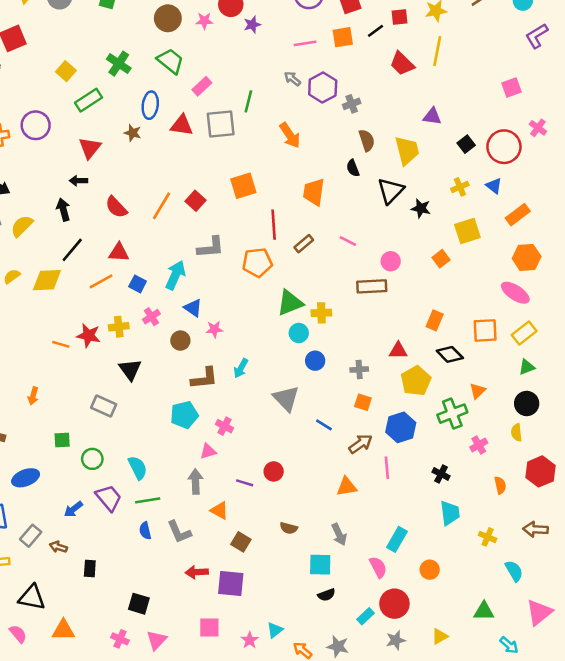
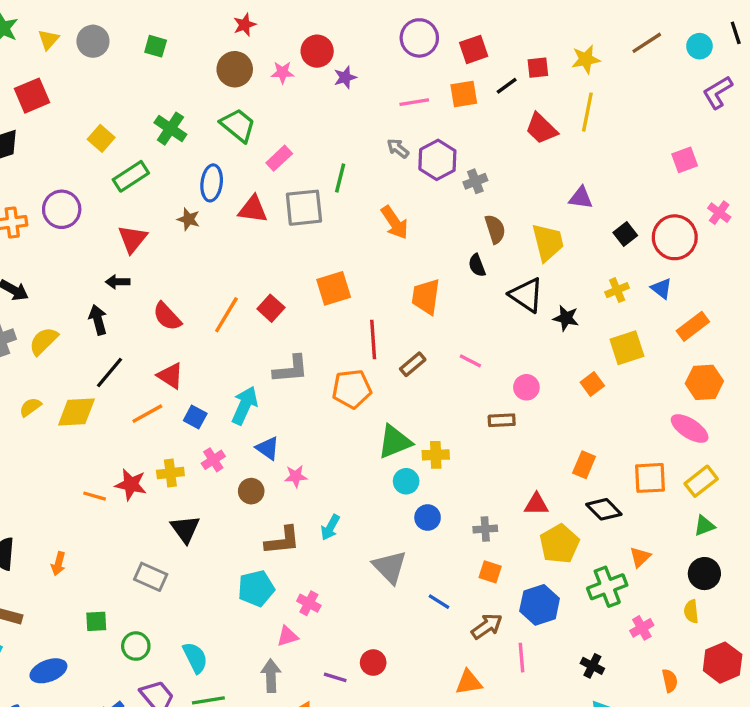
black triangle: (391, 191) -> (526, 295), turned -40
red triangle: (119, 252) -> (170, 376), turned 30
brown rectangle: (372, 286) -> (502, 420), size x0.7

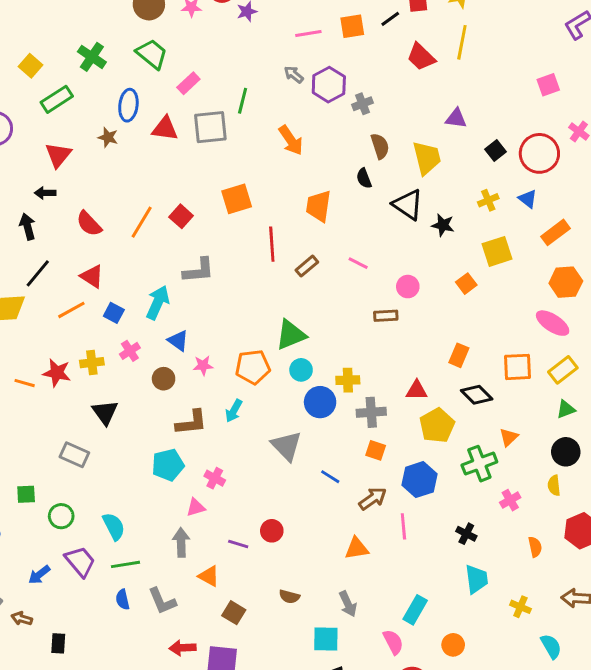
orange pentagon: (352, 389) -> (253, 367), moved
yellow cross: (436, 455) -> (348, 380), moved
blue circle: (428, 518) -> (320, 402), size x1.4
gray cross: (485, 529) -> (371, 412), size x1.4

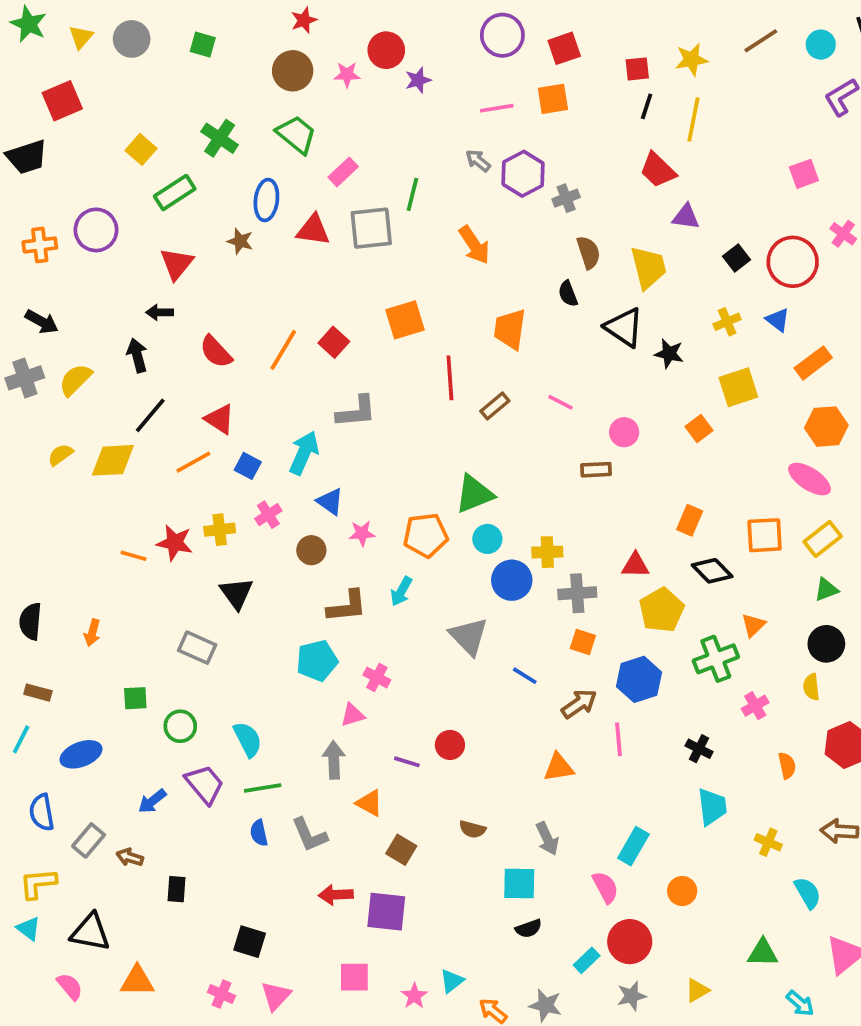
black line: (390, 19) -> (647, 106), moved, turned -36
red trapezoid: (421, 57) -> (658, 170), moved

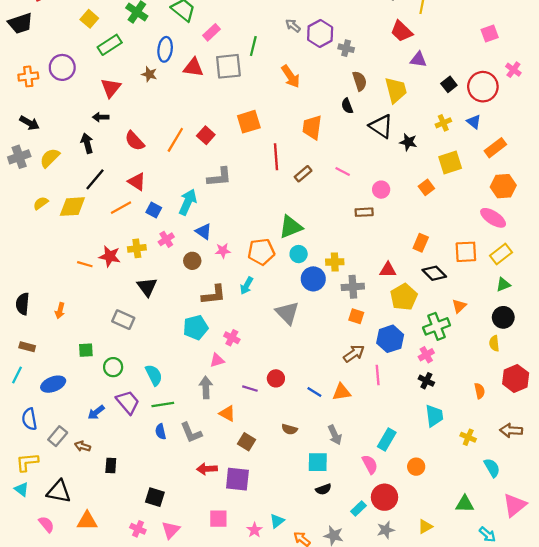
gray cross: (566, 198) -> (346, 48), turned 35
blue line: (525, 676) -> (314, 392), moved
pink cross: (755, 706) -> (426, 355), moved

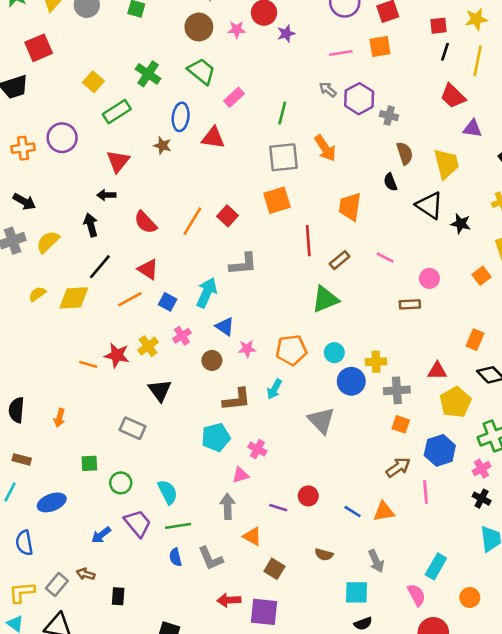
gray square: (228, 66) -> (284, 157), moved
green triangle: (291, 227) -> (325, 299), moved
yellow cross: (137, 248) -> (148, 346), turned -30
gray rectangle: (58, 436) -> (57, 585), moved

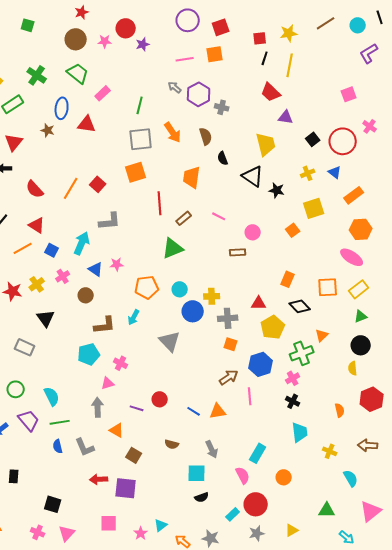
brown semicircle: (405, 153) -> (206, 136), moved
pink star: (247, 349) -> (117, 264), moved

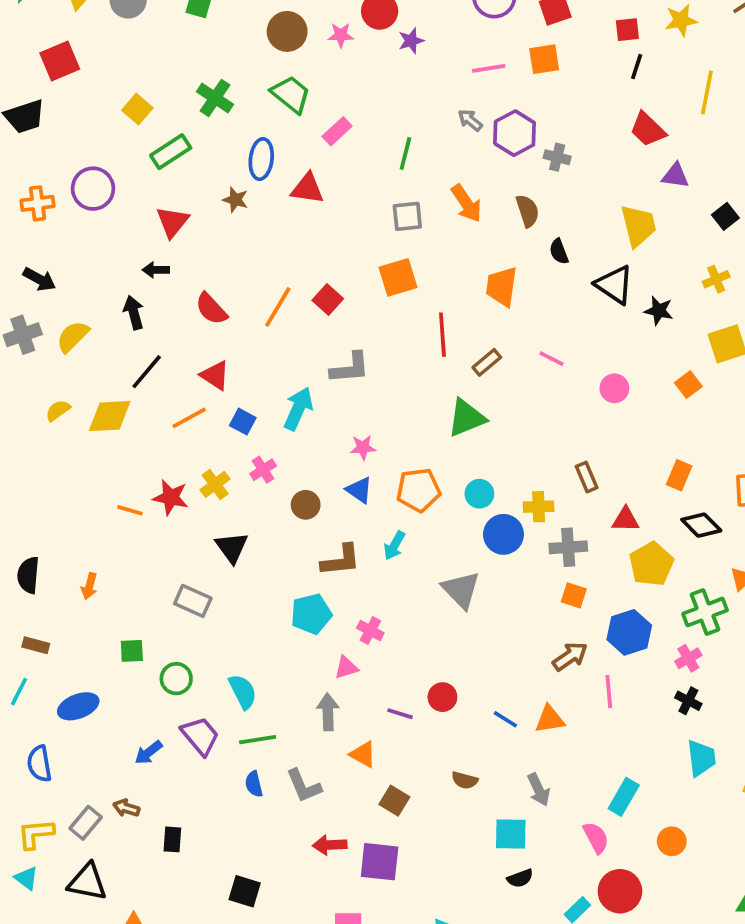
yellow line: (290, 65) -> (707, 92), moved
gray square: (141, 139) -> (407, 216), size x0.7
brown rectangle: (238, 252) -> (587, 477), moved, turned 70
blue triangle: (96, 269) -> (359, 490), moved

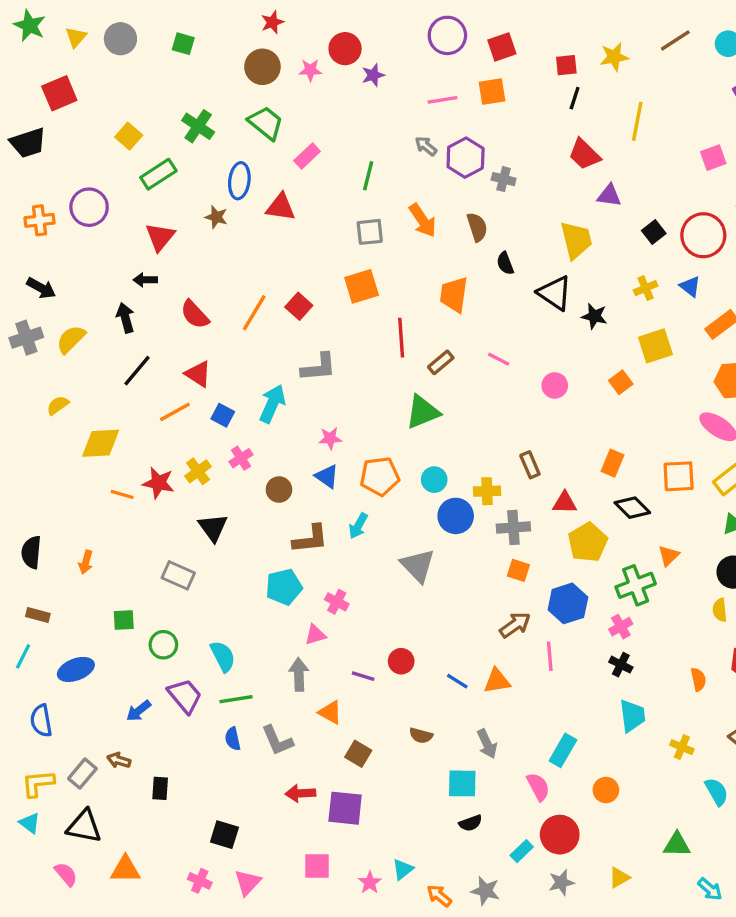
yellow diamond: (110, 416) -> (101, 443), moved

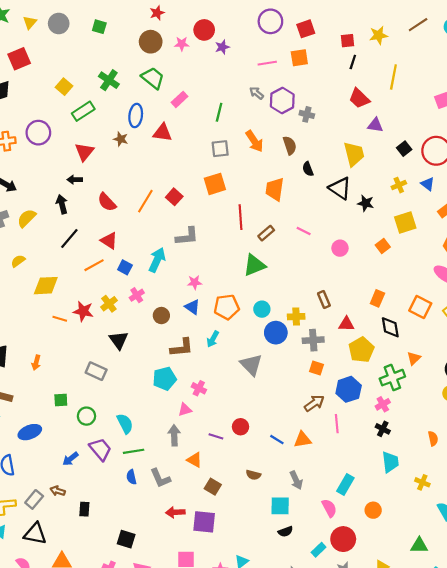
orange square: (679, 476) -> (420, 307), turned 30
black diamond: (632, 508) -> (390, 327), turned 35

